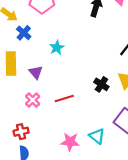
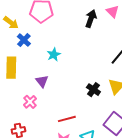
purple triangle: (36, 72) -> (42, 81), moved
red line: (64, 98) -> (67, 119), moved

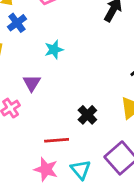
black cross: (93, 90) -> (87, 115), moved

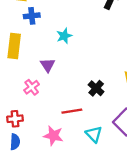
blue cross: (17, 23) -> (32, 16), turned 35
pink star: (46, 169) -> (53, 136), moved

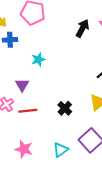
red line: (72, 111) -> (28, 111), moved
cyan triangle: (94, 134) -> (60, 150), turned 35

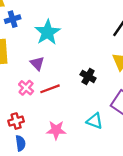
cyan star: (38, 59) -> (48, 32), size x1.6
cyan triangle: (60, 150) -> (95, 121), turned -49

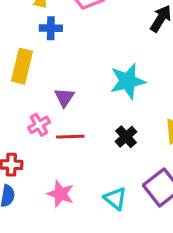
cyan star: (48, 32) -> (128, 81), moved

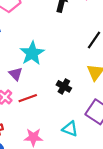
cyan star: (128, 81) -> (32, 53), moved

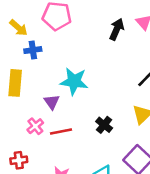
cyan star: (32, 53) -> (74, 81), turned 30

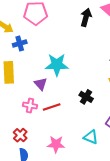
pink cross: (35, 126) -> (30, 105), turned -32
red cross: (19, 160) -> (20, 135), turned -32

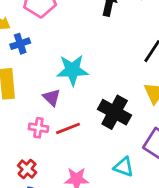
black cross: (86, 97) -> (115, 112), size x1.6

